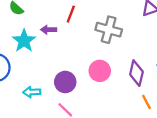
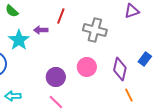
cyan arrow: (32, 92) -> (13, 96), moved

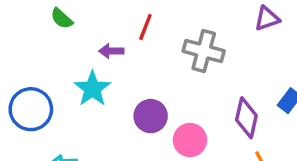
cyan star: (19, 40) -> (92, 89), moved
pink circle: (87, 67) -> (190, 140), moved
purple circle: (56, 77) -> (151, 116), moved

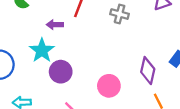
gray cross: (204, 51) -> (120, 14), moved, size x0.7
purple circle: (151, 116) -> (61, 72), moved

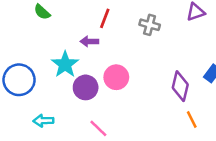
purple arrow: (55, 25) -> (89, 41), moved
pink circle: (109, 86) -> (116, 77), moved

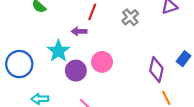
gray cross: (150, 25) -> (130, 17), turned 35

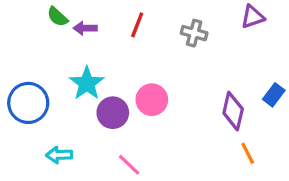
gray cross: (130, 17) -> (194, 33), turned -35
purple arrow: (79, 31) -> (85, 28), moved

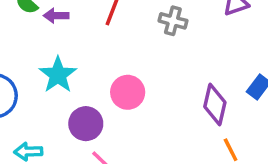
purple circle: (113, 113) -> (86, 124), moved

